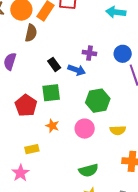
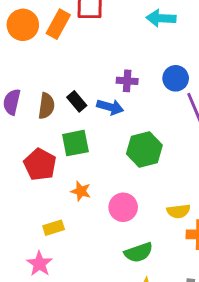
brown semicircle: (31, 33) -> (46, 106), moved
pink circle: (85, 129) -> (123, 207), moved
yellow semicircle: (118, 130) -> (178, 211), moved

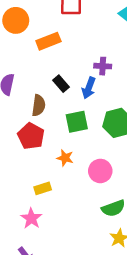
orange rectangle: (58, 24) -> (48, 41), moved, turned 40
brown semicircle: (46, 106) -> (39, 105), moved
blue arrow: (110, 107) -> (89, 88), turned 95
green square: (75, 143) -> (77, 122), moved

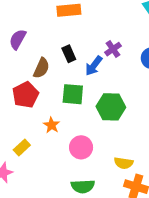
purple cross: (103, 66) -> (113, 49), turned 35
yellow rectangle: (43, 188) -> (22, 147), turned -42

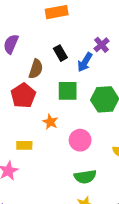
yellow rectangle: (22, 147) -> (24, 145), turned 49

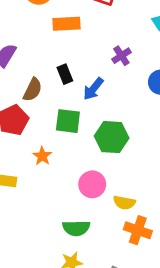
purple cross: (102, 45) -> (121, 56), moved
pink circle: (80, 140) -> (92, 184), moved

